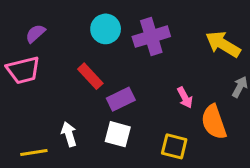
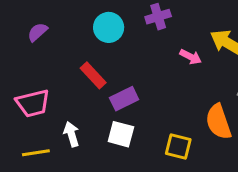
purple cross: (151, 37) -> (158, 17), moved, size x0.7
pink trapezoid: (23, 70) -> (33, 103), moved
pink arrow: (185, 98) -> (191, 57), moved, turned -35

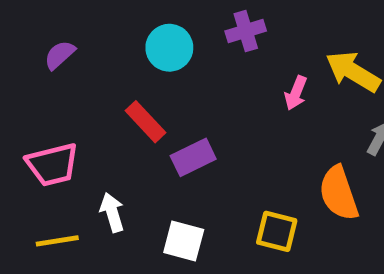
pink arrow: (191, 57) -> (296, 93), turned 85
white square: (121, 134) -> (184, 241), moved

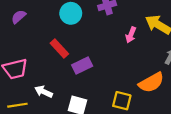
orange semicircle: (339, 193) -> (151, 83), turned -100
white arrow: (112, 212) -> (44, 92), turned -48

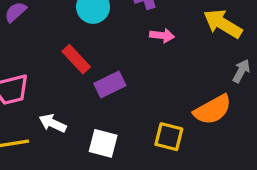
pink arrow: (131, 35) -> (162, 36), moved, turned -105

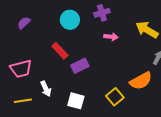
white arrow: (53, 123) -> (46, 89), turned -140
yellow square: (169, 137) -> (115, 97), turned 36

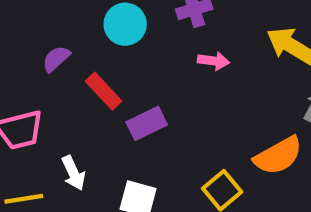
purple semicircle: (24, 23) -> (56, 59), moved

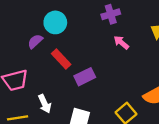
cyan circle: (125, 24) -> (55, 22), moved
pink arrow: (214, 61) -> (121, 42), turned -147

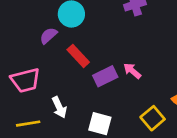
pink arrow: (121, 42) -> (132, 71), moved

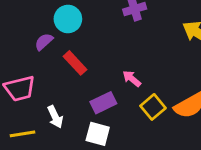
purple rectangle: (105, 76) -> (103, 103), moved
yellow square: (153, 118) -> (153, 107), moved

